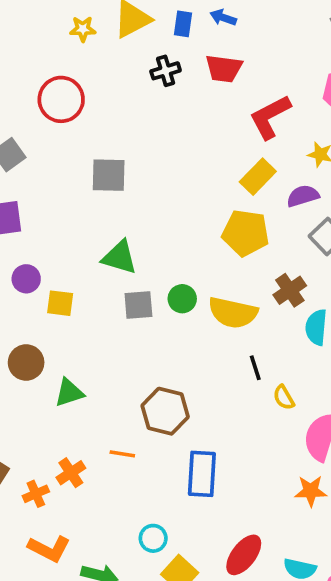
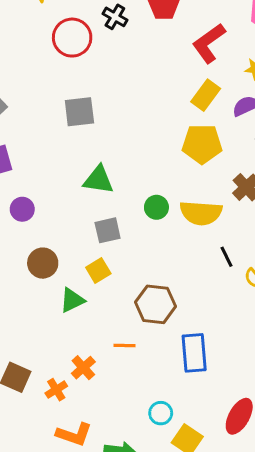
black cross: (166, 71) -> (115, 17), turned -35
red circle: (61, 99) -> (72, 38), moved
yellow square: (60, 303) -> (98, 270), moved, turned -30
gray square: (138, 305) -> (108, 230), moved
brown circle: (26, 363) -> (43, 263), moved

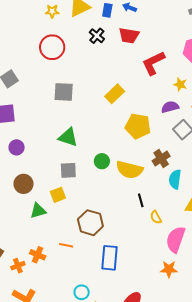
red circle: (72, 38) -> (52, 47), moved
yellow rectangle: (206, 95) -> (115, 94), moved
orange cross: (83, 368) -> (38, 255), turned -35

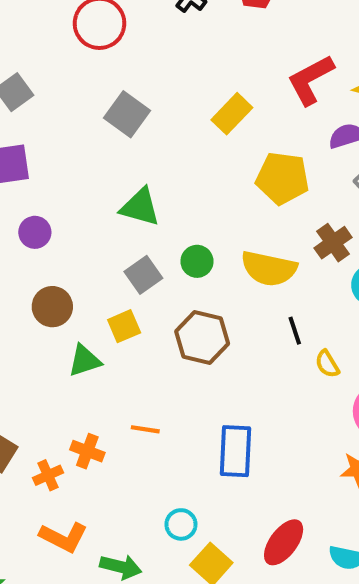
red L-shape: (153, 63) -> (311, 80), moved
gray square: (64, 92) -> (127, 114), turned 35
green circle: (102, 161) -> (197, 261), moved
gray square: (68, 170) -> (143, 275), turned -30
brown hexagon: (90, 223) -> (202, 338), moved

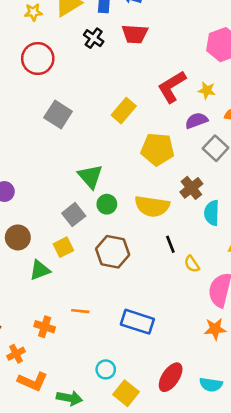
green triangle: (140, 207) -> (90, 176), moved, turned 36
blue rectangle: (235, 451) -> (137, 322), turned -72
orange cross: (48, 475) -> (16, 354), moved

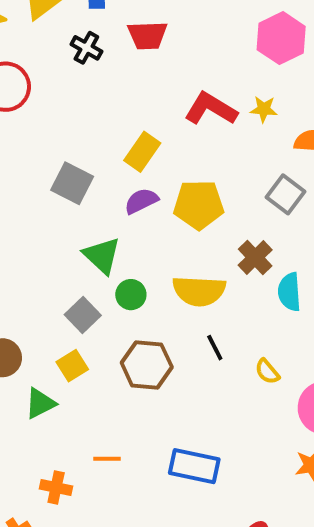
red L-shape: (172, 87) -> (211, 109), turned 68
gray square: (58, 114) -> (72, 183), moved
purple semicircle: (196, 121) -> (141, 201), moved
black line: (170, 244) -> (215, 348), moved

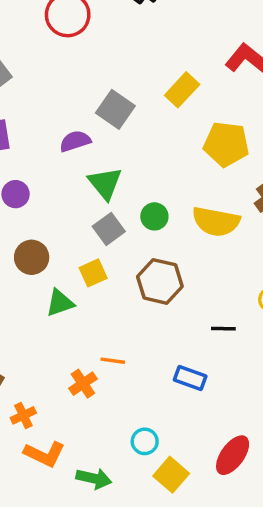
purple semicircle: (141, 201) -> (75, 141), moved
green triangle: (102, 256) -> (105, 183), moved
black line: (215, 348) -> (223, 329), moved, turned -70
blue rectangle: (194, 466) -> (190, 378), size x0.7
orange cross: (56, 488) -> (83, 384), moved, turned 36

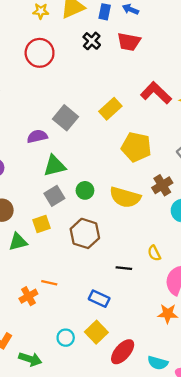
green triangle: (105, 183) -> (54, 166), turned 50
yellow square: (171, 475) -> (96, 332), moved

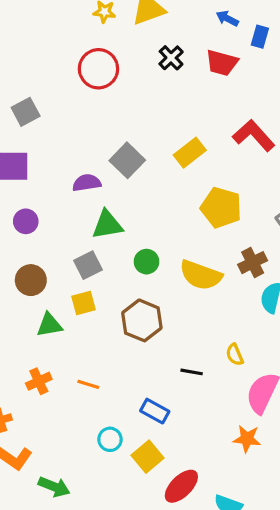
blue rectangle: (105, 12) -> (260, 37), moved
gray square: (54, 196) -> (88, 265), moved
orange cross: (28, 296) -> (39, 381), moved
cyan circle: (66, 338) -> (110, 439), moved

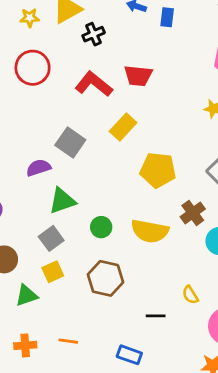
black cross: (171, 58) -> (94, 34), moved, turned 30
red trapezoid: (222, 63) -> (138, 76), moved
red L-shape: (254, 135) -> (94, 84), moved
orange cross: (39, 381) -> (25, 345), turned 30

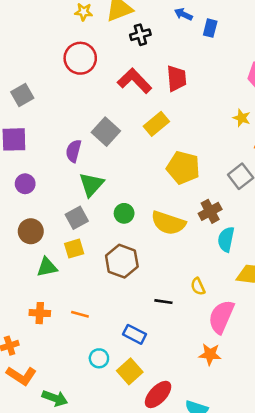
red trapezoid: (138, 76) -> (176, 78), turned -108
purple semicircle: (38, 168) -> (74, 151), turned -65
green triangle: (62, 201) -> (91, 184), turned -36

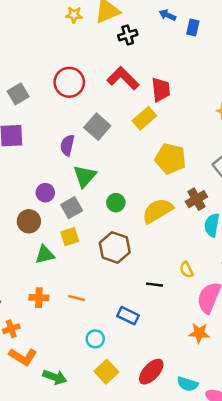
red circle: (80, 58) -> (69, 82), moved
red trapezoid: (176, 78) -> (161, 90), moved
purple circle: (25, 184) -> (45, 193), moved
yellow semicircle: (168, 223) -> (158, 211), turned 132
yellow square: (130, 371) -> (106, 372), moved

